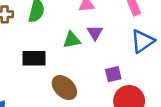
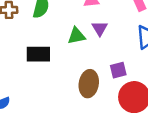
brown ellipse: (64, 88) -> (89, 84), moved, turned 55

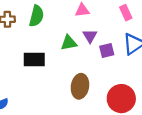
purple square: (118, 70) -> (107, 51), moved

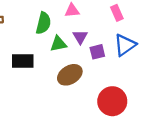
green semicircle: (36, 16) -> (43, 23), moved
brown ellipse: (80, 86) -> (70, 75), moved, turned 50

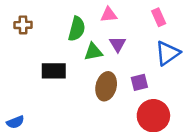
purple square: (97, 52) -> (139, 82), moved
brown ellipse: (70, 75) -> (106, 86), turned -45

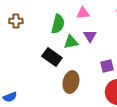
black rectangle: (54, 71) -> (52, 57), moved, turned 36
brown ellipse: (106, 86) -> (71, 82), moved

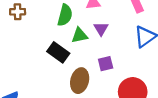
purple square: (107, 66) -> (106, 64), moved

